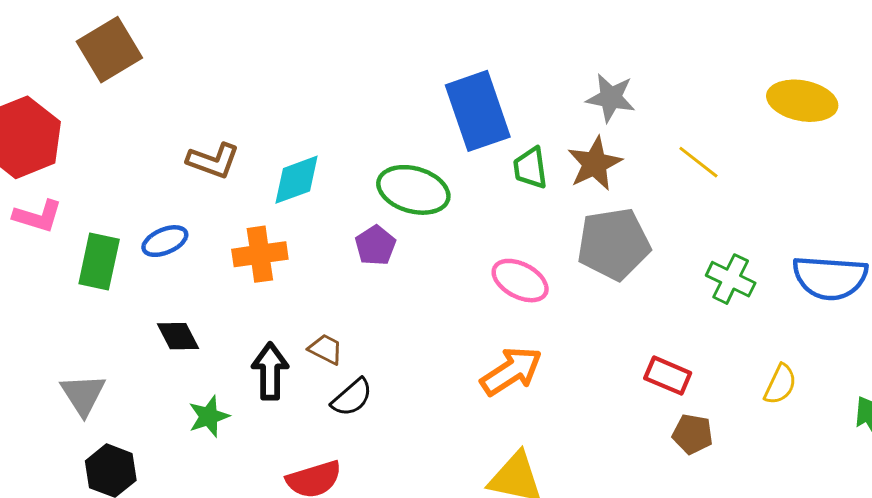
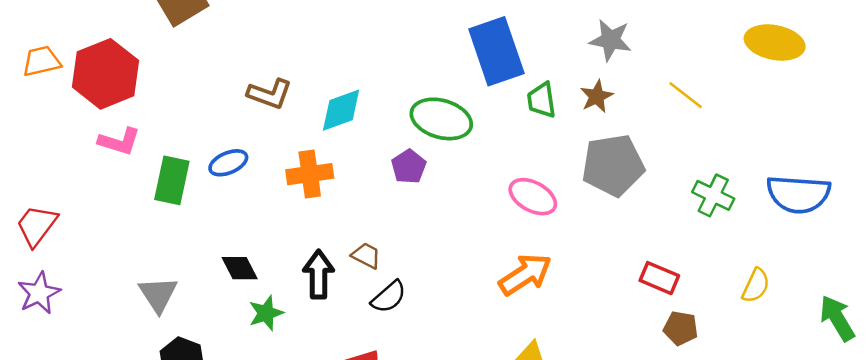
brown star: (595, 164) -> (597, 96), size x0.7
black diamond: (178, 336) -> (240, 268), moved

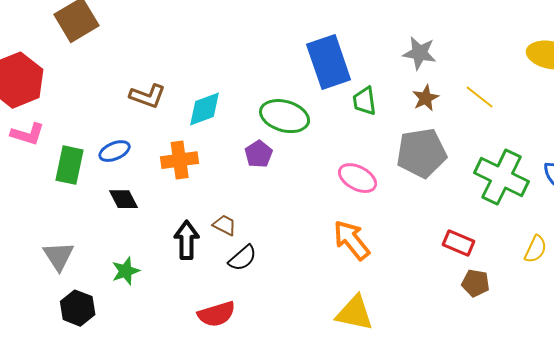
brown star: (597, 96) -> (426, 98), moved
green cross: (713, 195) -> (502, 177), size x1.6
black diamond: (240, 268) -> (124, 199), moved
orange arrow: (525, 274) -> (352, 240), turned -96
green star: (266, 313) -> (126, 271), moved

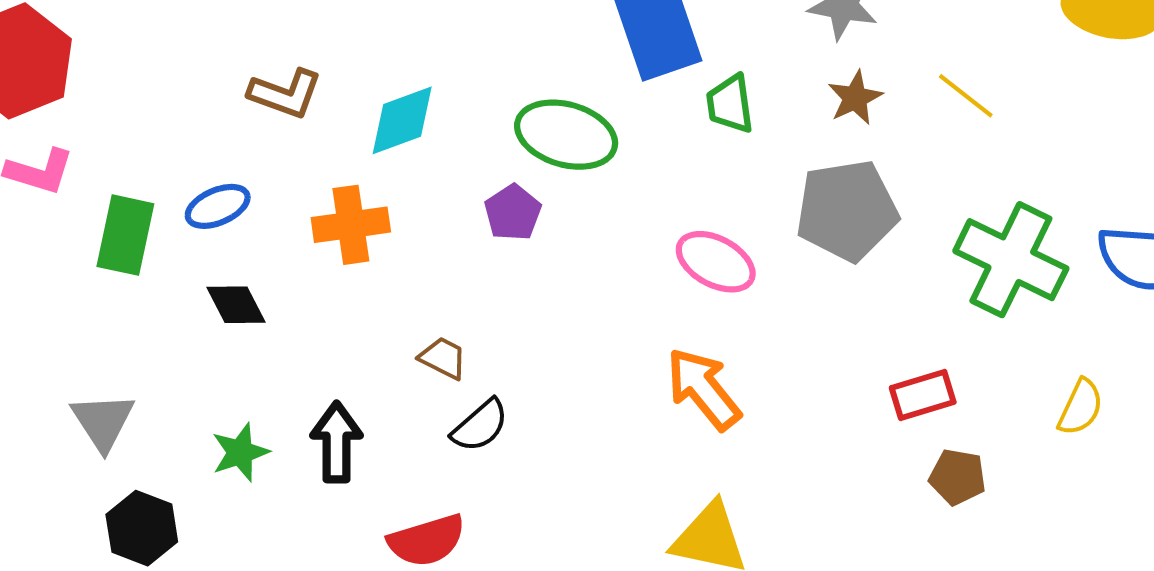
black arrow: (187, 240) -> (337, 442), moved
red rectangle: (459, 243) -> (923, 395), turned -40

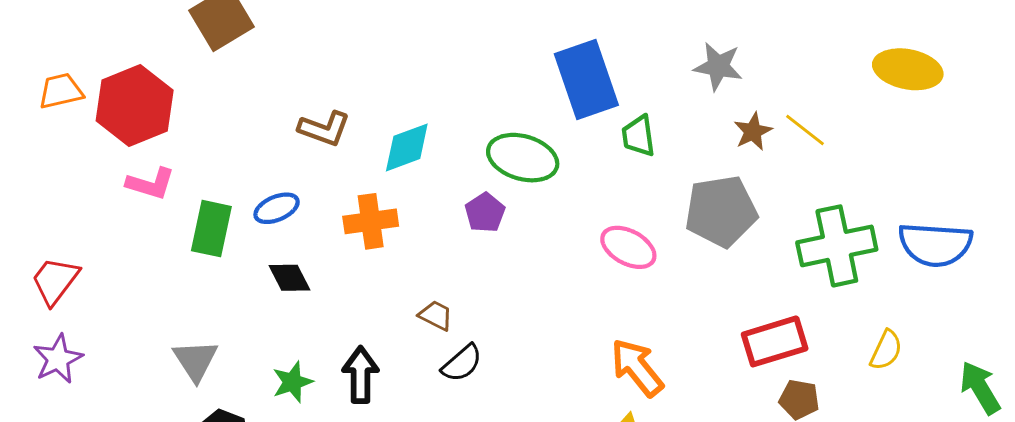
brown star: (855, 98) -> (753, 132), moved
green cross: (1011, 260) -> (837, 246), turned -38
orange arrow: (703, 389) -> (637, 368), moved
red rectangle: (923, 395) -> (775, 341), size x1.4

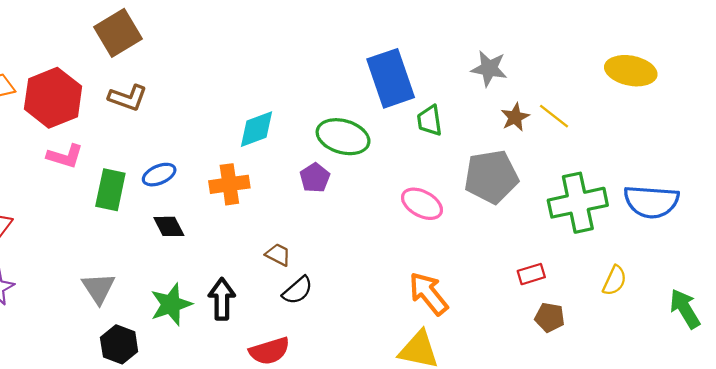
brown L-shape: (324, 129) -> (128, 98), moved
red rectangle: (775, 341) -> (531, 274), size x0.6
green star: (292, 382) -> (171, 304), size x1.4

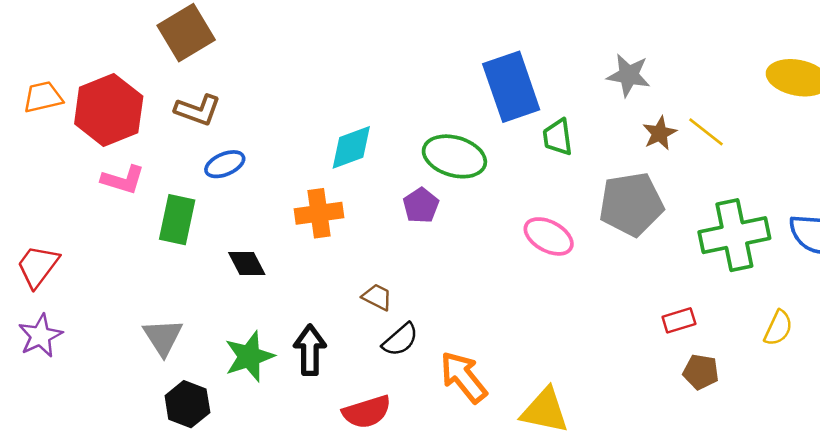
blue ellipse: (159, 175) -> (225, 164), moved
orange arrow: (428, 294) -> (463, 377), moved

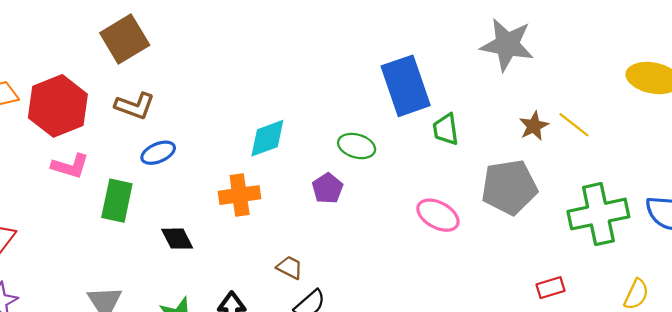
gray star: (629, 75) -> (507, 45), moved, size x1.4
green ellipse: (454, 156) -> (357, 146), size x0.7

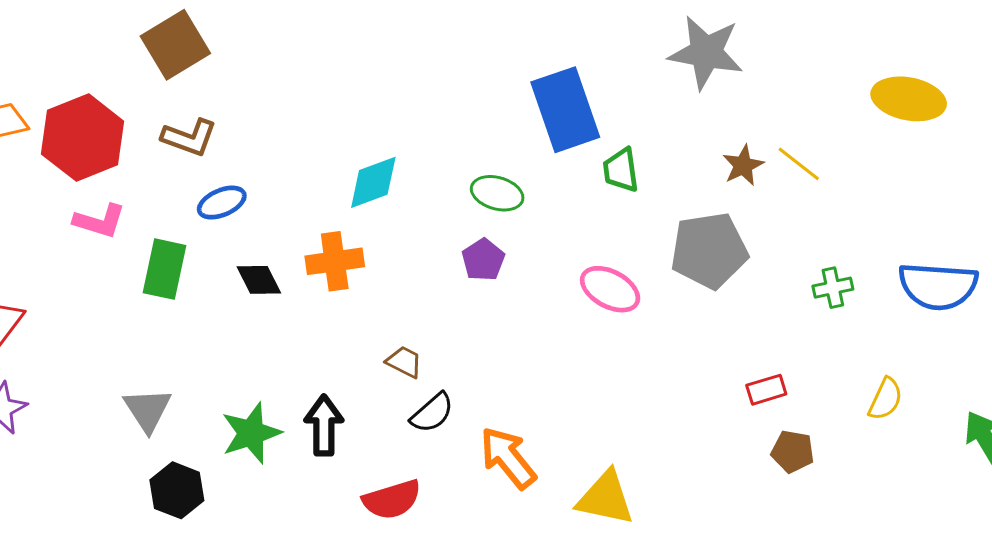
purple pentagon: (328, 188) -> (483, 260), moved
green cross: (598, 214) -> (833, 288), size x0.5
black diamond: (177, 239) -> (259, 280), moved

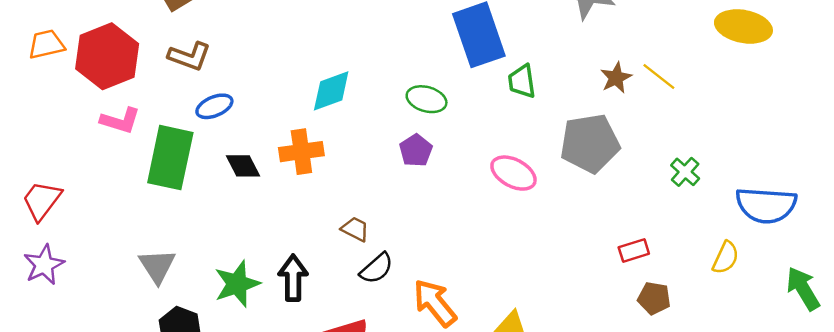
green rectangle: (165, 269) -> (170, 158), size x1.4
blue semicircle: (938, 286) -> (766, 205), moved
green cross: (833, 288) -> (685, 172), turned -36

